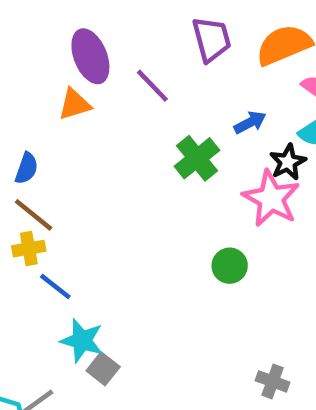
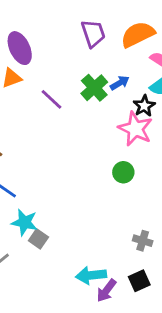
purple line: (152, 86) -> (52, 99), moved
green cross: (197, 158) -> (94, 88), moved
green circle: (230, 266) -> (123, 172), moved

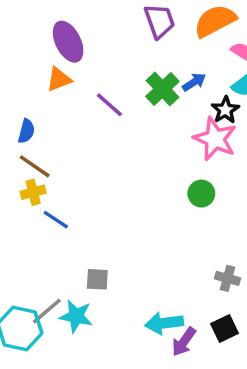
cyan star: (25, 222) -> (76, 316), moved
gray square: (38, 239) -> (97, 279), turned -30

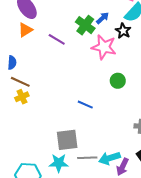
pink star: (215, 139) -> (104, 47), moved
blue line: (56, 220) -> (85, 105), moved
gray square: (97, 279) -> (67, 140), size x1.6
gray line: (47, 311) -> (87, 158), moved, turned 48

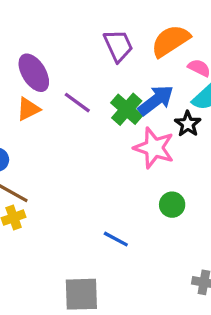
blue arrow: (103, 18) -> (156, 100), size x1.6
purple line: (57, 39) -> (77, 103), moved

